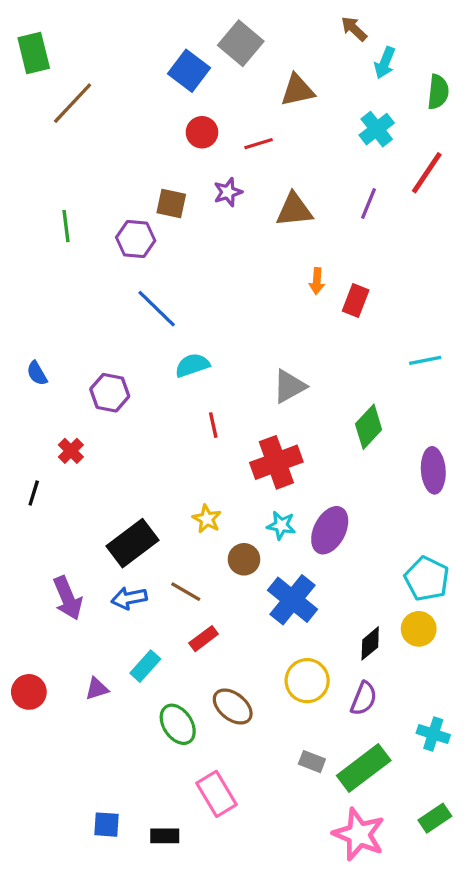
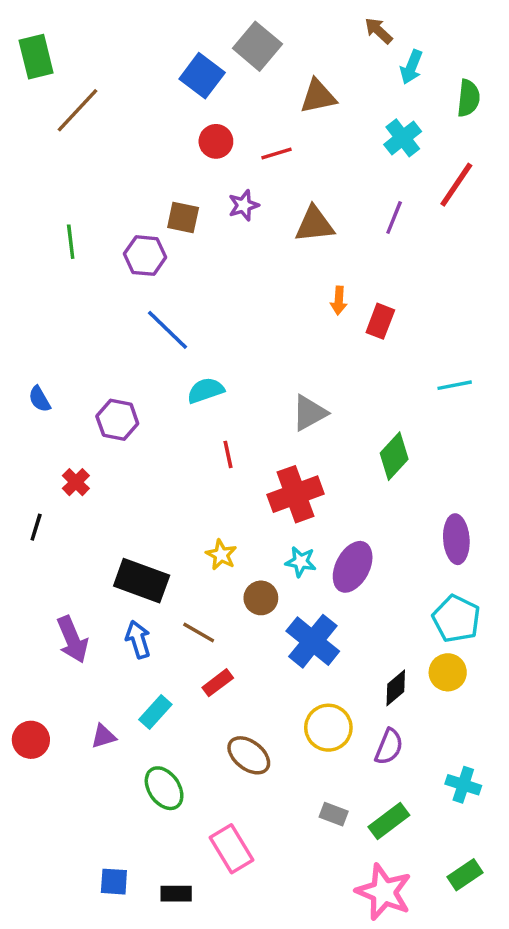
purple ellipse: (433, 470) -> (456, 539), moved
black rectangle: (132, 543) -> (142, 581), turned 57
blue arrow: (129, 598) -> (138, 639), turned 84
green ellipse: (178, 724) -> (164, 788), moved
green rectangle: (364, 768) -> (389, 821), size x0.7

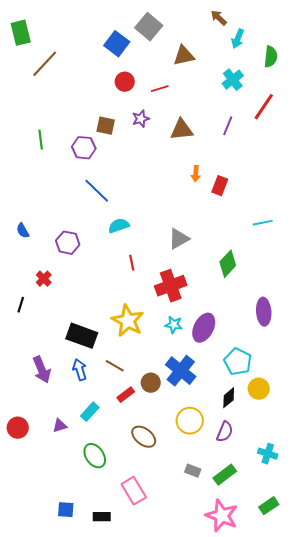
yellow star: (221, 555) -> (128, 321), size x1.8
brown circle: (261, 598) -> (151, 383), moved
cyan pentagon: (456, 619) -> (238, 362), moved

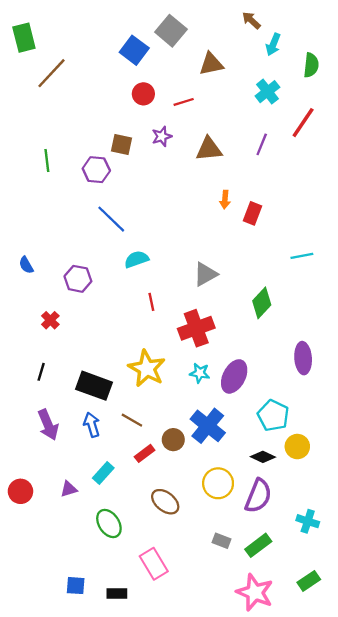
black line: (21, 305) -> (41, 372), moved
black diamond: (229, 398) -> (263, 457), turned 65
purple semicircle: (225, 432) -> (258, 496), size x1.4

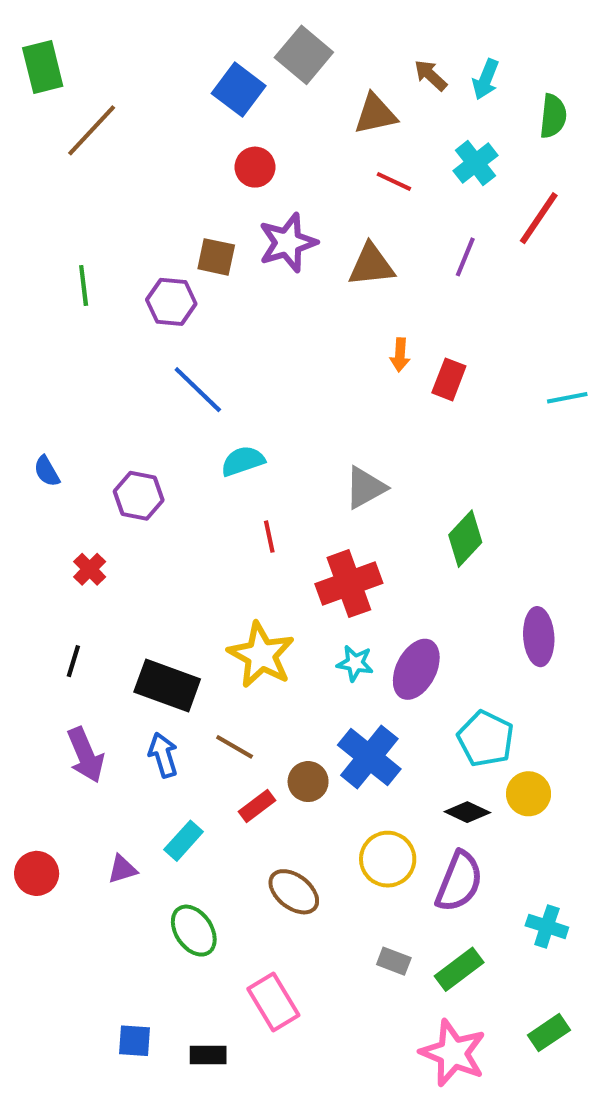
brown arrow: (251, 20) -> (431, 75), moved
red line: (184, 102) -> (394, 181), moved, turned 42
purple star: (162, 136) -> (288, 243), size x1.6
cyan line: (302, 256) -> (567, 398), moved

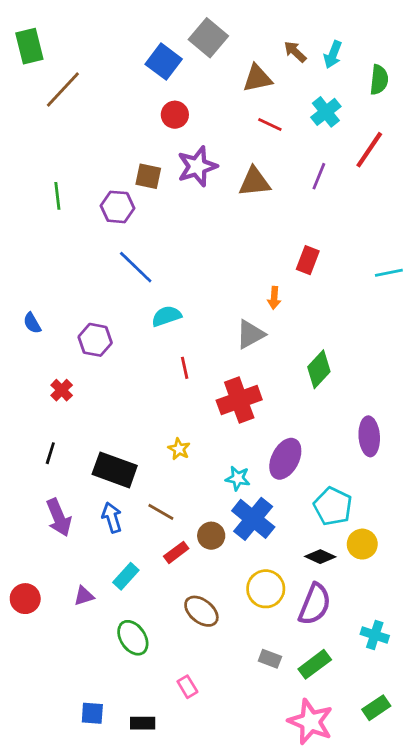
orange arrow: (400, 355) -> (274, 298), moved
yellow star: (261, 655) -> (179, 449), size x0.5
cyan star: (355, 663) -> (238, 478), moved
pink rectangle: (273, 1002) -> (187, 687), size x0.6

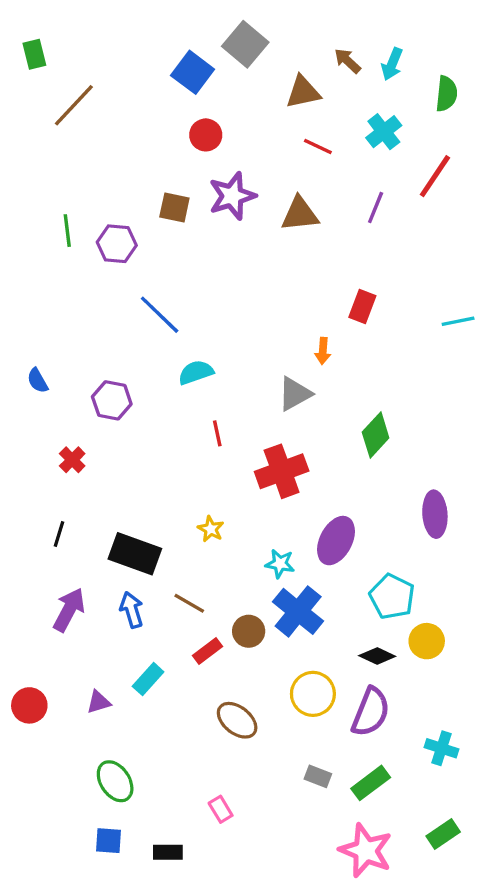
green rectangle: (29, 46) -> (34, 54), size x0.7
purple hexagon: (117, 207) -> (117, 244), moved
purple arrow: (59, 517) -> (69, 610), turned -129
green ellipse: (133, 638) -> (115, 781), moved

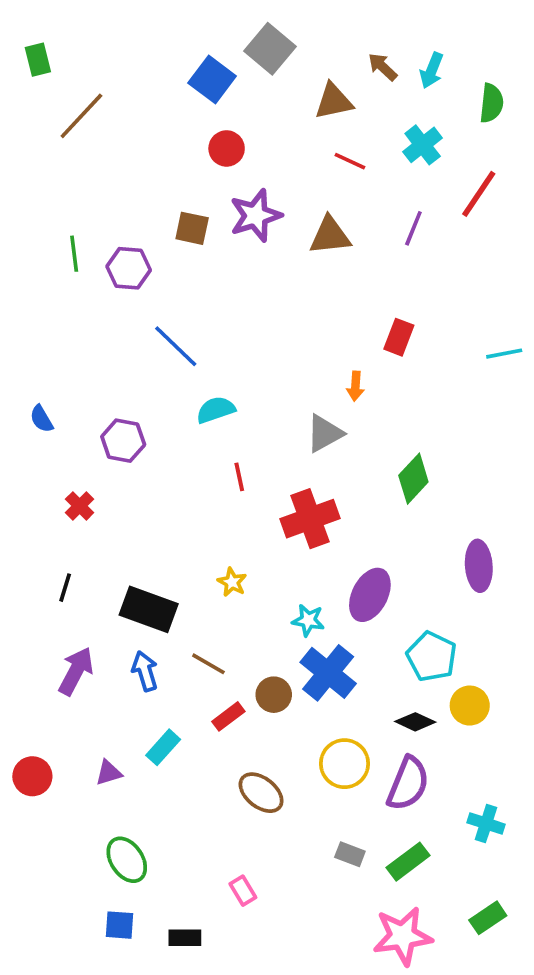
pink star: (366, 850) -> (403, 936), turned -30

